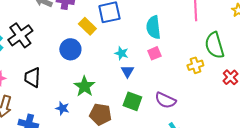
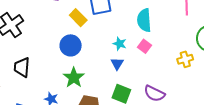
blue circle: (70, 49) -> (71, 45), moved
cyan star: (121, 53) -> (120, 44), moved
pink square: (154, 53) -> (145, 46), turned -32

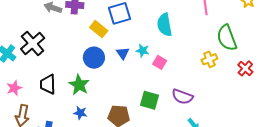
pink square: (145, 46) -> (160, 62), moved
blue triangle: (117, 64) -> (123, 53), moved
green star: (74, 78) -> (79, 85), moved

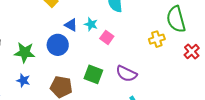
blue triangle: (123, 53) -> (71, 25), turned -32
blue circle: (94, 58) -> (58, 45), moved
green star: (79, 85) -> (25, 52), turned -30

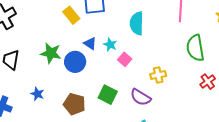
yellow cross: (157, 39) -> (158, 75), moved
green star: (25, 52) -> (51, 53), moved

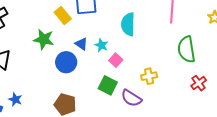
green star: (51, 53) -> (44, 39), moved
blue star: (37, 94) -> (15, 99), moved
green square: (108, 95) -> (108, 85), moved

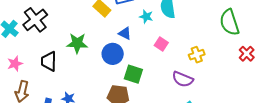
green star: (44, 39) -> (77, 43), moved
cyan star: (101, 45) -> (146, 17), moved
green square: (108, 85) -> (133, 74), moved

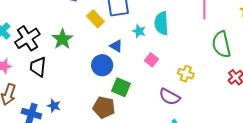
black cross: (35, 20) -> (27, 38), moved
green star: (77, 43) -> (62, 39), moved, turned 30
yellow cross: (197, 55) -> (186, 74), turned 35

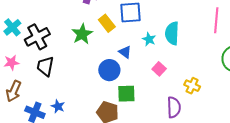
green star: (62, 39) -> (82, 34), moved
green square: (121, 87) -> (126, 94), turned -30
purple semicircle: (170, 97) -> (174, 107), turned -125

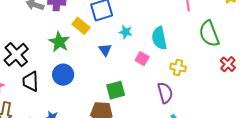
cyan semicircle: (172, 33) -> (159, 38), moved
blue triangle: (125, 52) -> (105, 50), turned 32
blue circle: (109, 70) -> (63, 75), moved

